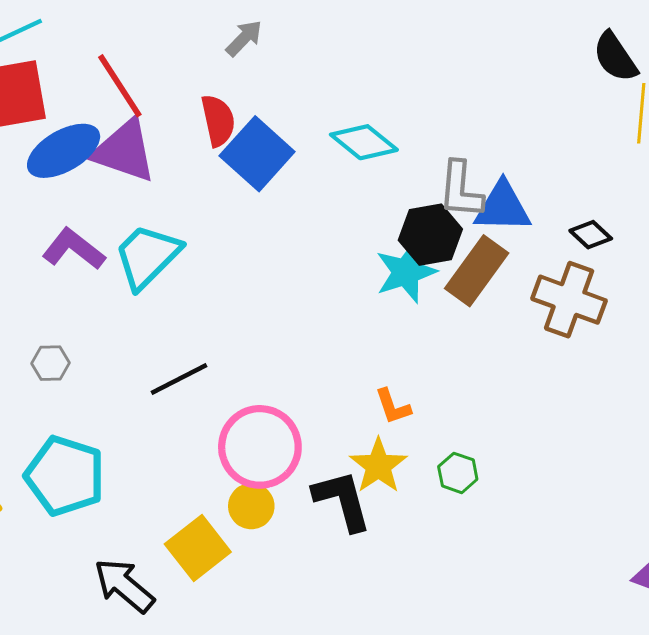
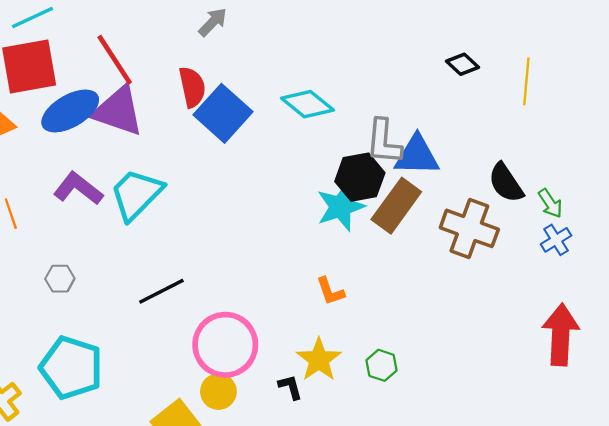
black semicircle: (615, 57) -> (506, 183), moved
black diamond: (591, 235) -> (463, 64), moved
orange L-shape: (393, 406) -> (330, 291), moved
black L-shape: (342, 500) -> (290, 387), size x0.5

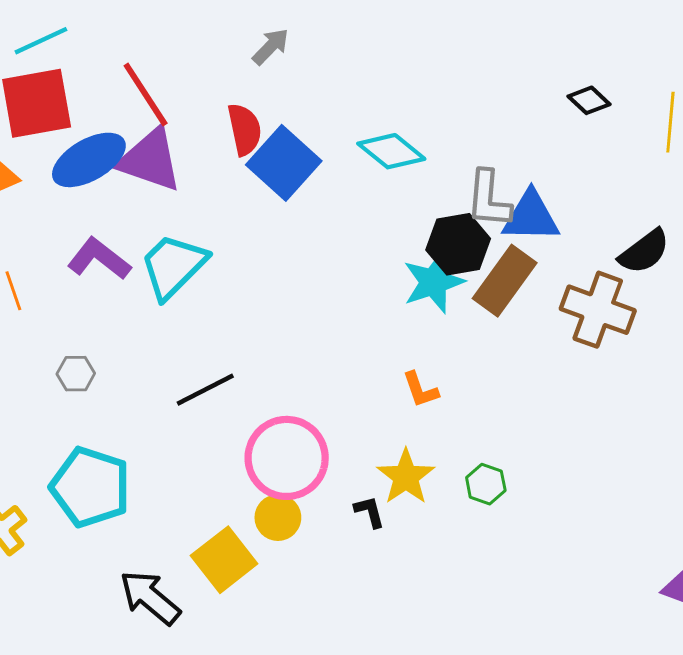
black semicircle: (506, 183) -> (644, 252), turned -93

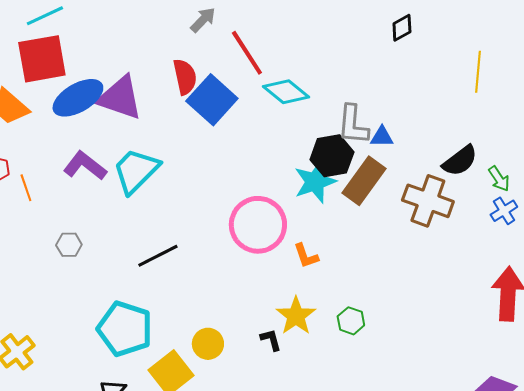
red line: (146, 94) -> (247, 53), moved
black diamond: (589, 100) -> (402, 28), moved, turned -72
blue triangle: (531, 217) -> (382, 137), size x0.6
pink circle: (287, 458) -> (258, 225), moved
cyan pentagon: (90, 487) -> (125, 329), moved

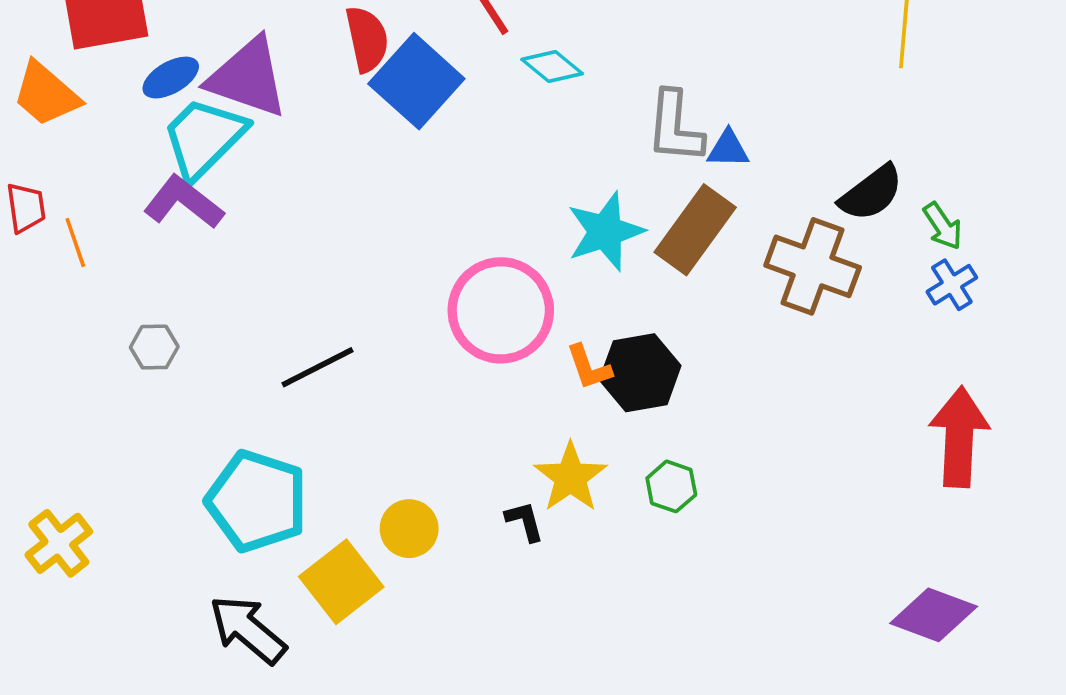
cyan diamond: (286, 92) -> (552, 67), size x0.7
blue ellipse: (78, 98) -> (171, 78), size x0.6
black hexagon: (332, 156) -> (640, 373), moved
cyan trapezoid: (136, 171) -> (204, 138), moved

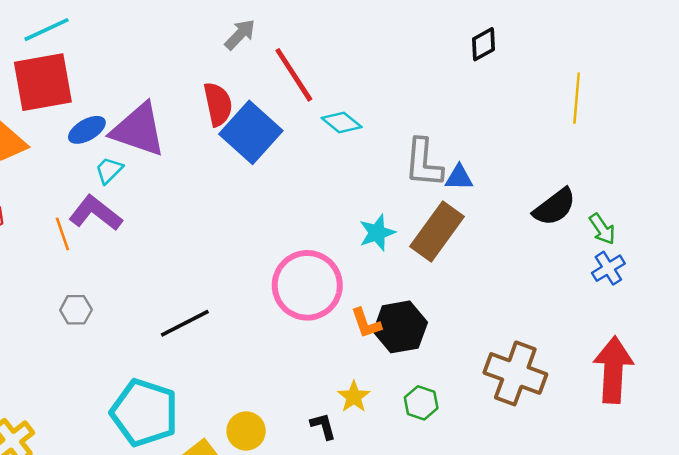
cyan trapezoid: (204, 138) -> (109, 170), size x0.5
cyan star: (605, 232) -> (377, 233), size x0.7
orange line: (75, 243) -> (62, 234), moved
brown cross: (813, 266) -> (515, 373), moved
yellow star: (570, 477) -> (354, 397), size x0.7

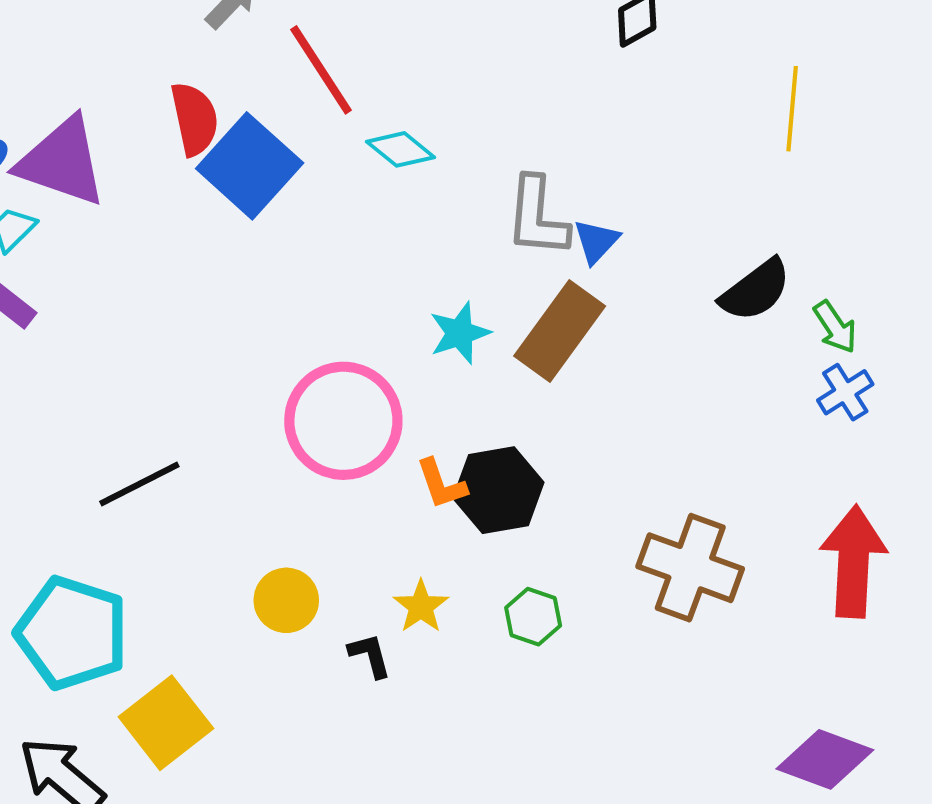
blue triangle: (459, 178) -> (596, 241), turned -48
yellow circle: (246, 431) -> (286, 600), moved

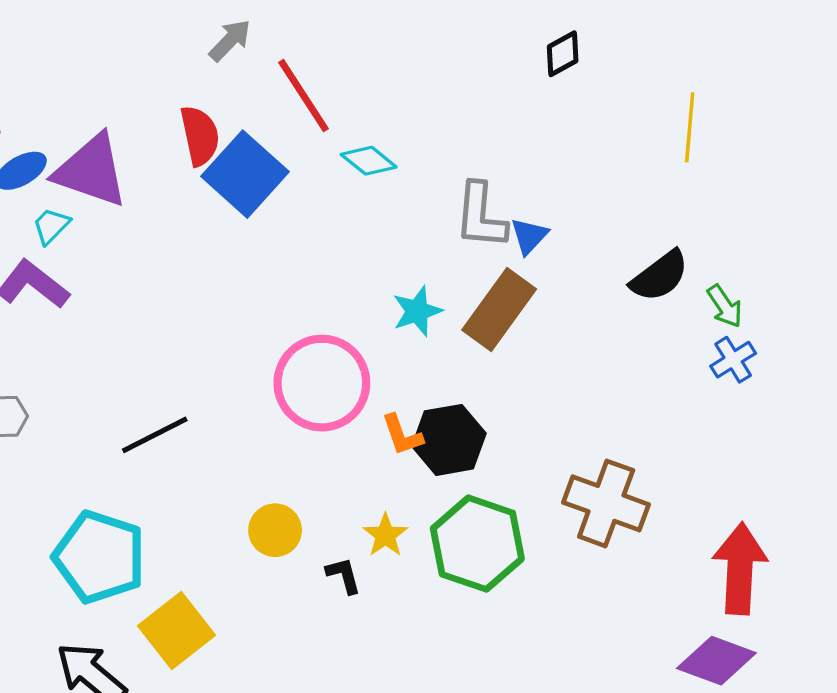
red arrow: (853, 562) -> (740, 569), moved
green hexagon: (533, 617) -> (477, 544), size x2.0

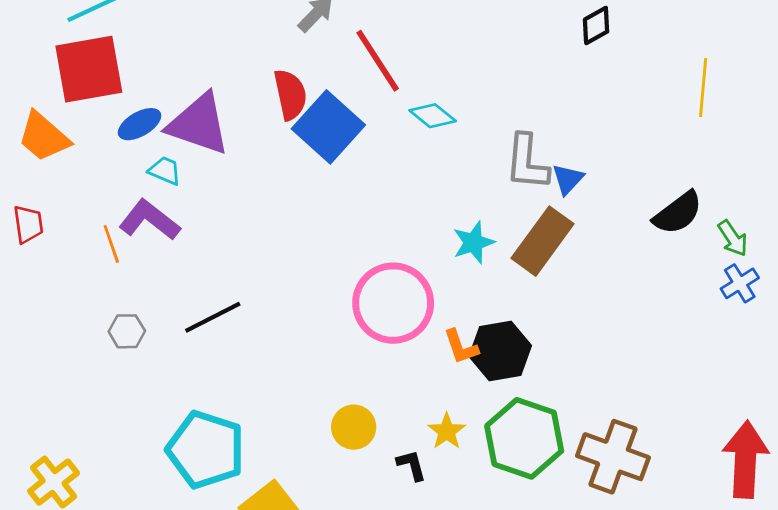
cyan trapezoid: (51, 226) -> (165, 171), turned 68
black line: (155, 435) -> (213, 317), moved
brown cross: (606, 503) -> (613, 457), moved

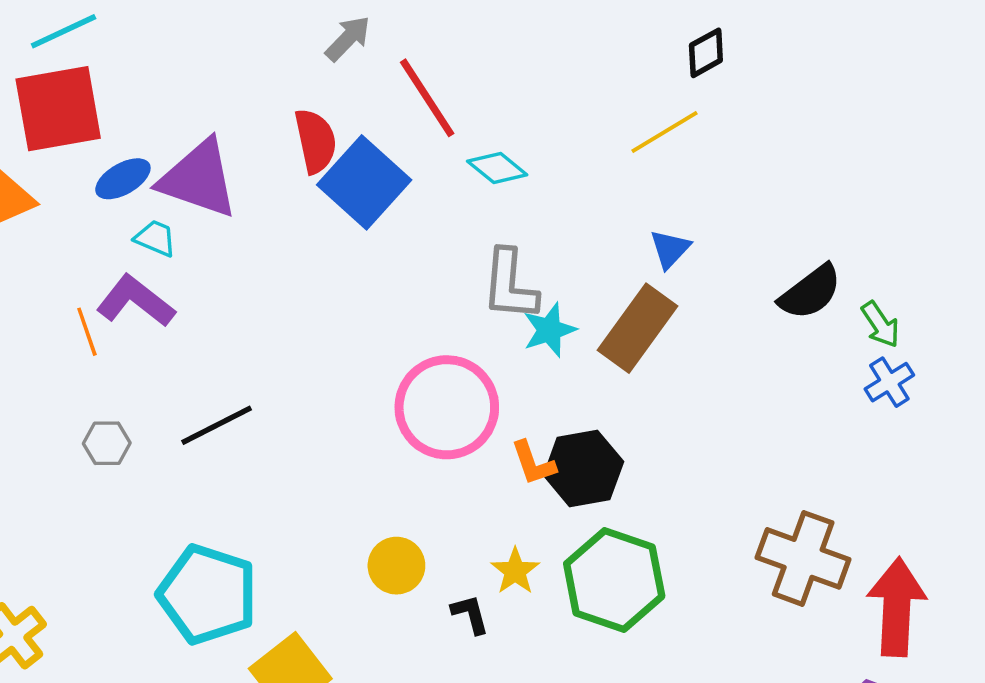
yellow line: (703, 88) -> (665, 132), moved, turned 54
gray L-shape: (527, 162) -> (510, 285), moved
brown cross: (613, 457) -> (803, 558), moved

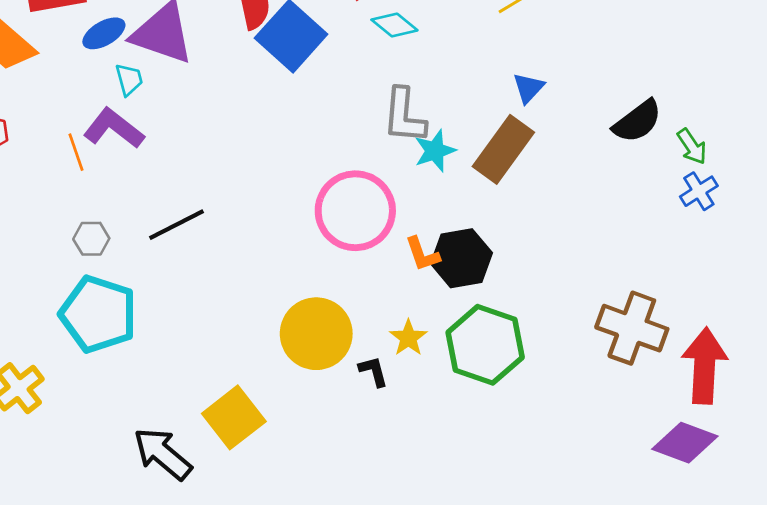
cyan trapezoid: (155, 238) -> (129, 79), turned 52
yellow circle: (396, 566) -> (316, 334), size x1.6
cyan pentagon: (208, 594) -> (98, 314), moved

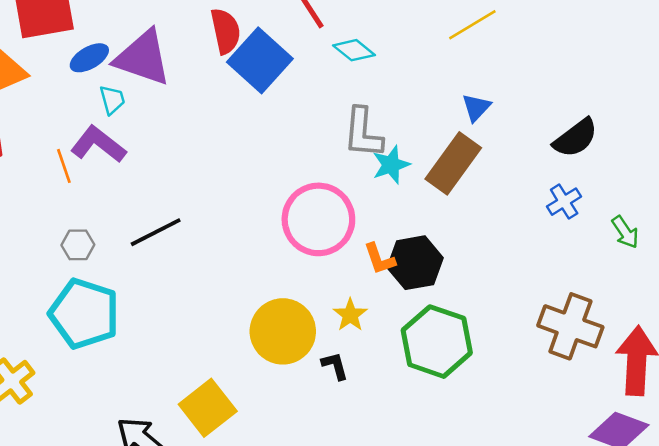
green arrow: (692, 147) -> (625, 232), moved
blue cross: (699, 191) -> (564, 202), moved
yellow star: (408, 338) -> (350, 315), moved

